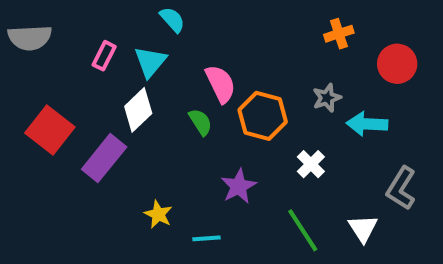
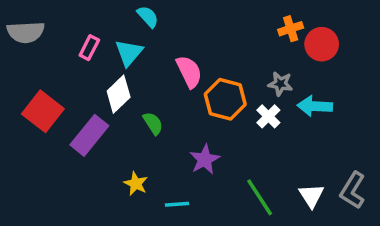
red circle: (397, 64) -> (322, 44), moved
gray star: (327, 98) -> (280, 84), turned 30
green semicircle: (200, 122) -> (153, 123), moved
white cross: (311, 164) -> (268, 116), moved
gray L-shape: (401, 188) -> (353, 190), moved

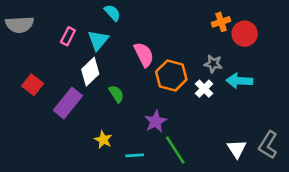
red square: (43, 111) -> (33, 85), size x0.7
green line: (260, 197) -> (175, 150), moved

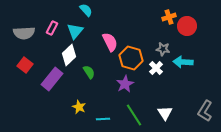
gray semicircle: (20, 25) -> (24, 33), moved
purple star: (156, 121) -> (125, 84), moved
white triangle: (237, 149) -> (165, 113), moved

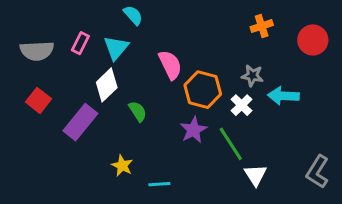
red circle: (187, 26) -> (313, 40), moved
green line: (134, 115) -> (231, 144), moved

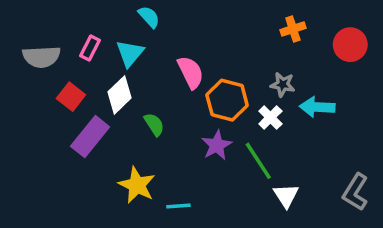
red square: (38, 100) -> (71, 97), moved
yellow star: (122, 166) -> (137, 185), size x1.5

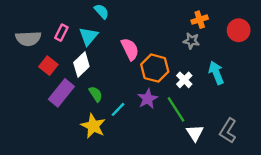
gray star: (283, 85) -> (191, 41), moved
cyan arrow: (317, 107) -> (216, 73), turned 65
green semicircle: (154, 124) -> (96, 94), moved
gray L-shape: (355, 192) -> (228, 131), moved
cyan line: (178, 206) -> (118, 109), moved, turned -42

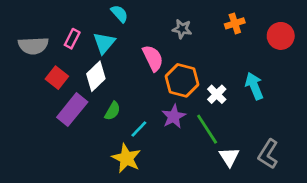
gray star: (191, 41) -> (182, 29), moved
green semicircle: (96, 94) -> (113, 111), turned 63
yellow star: (93, 126) -> (126, 158), moved

